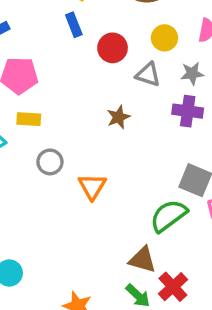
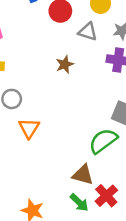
orange triangle: (92, 186) -> (29, 128), moved

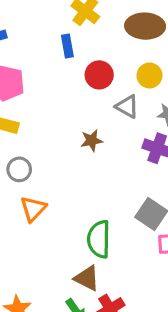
green semicircle: (103, 141) -> (99, 239), moved, turned -64

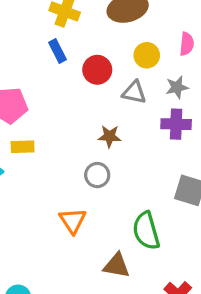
brown star: (92, 141) -> (109, 136), turned 30
gray circle: (19, 169) -> (97, 175), moved
brown triangle: (87, 278) -> (117, 266), moved

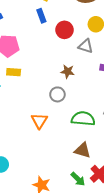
green semicircle: (146, 231) -> (83, 119), moved, turned 105
brown triangle: (117, 266) -> (83, 150), moved

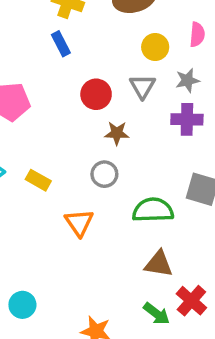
red circle: (64, 30) -> (96, 94), moved
gray triangle: (86, 46) -> (142, 86), turned 49
yellow rectangle: (14, 72) -> (38, 180), moved, turned 32

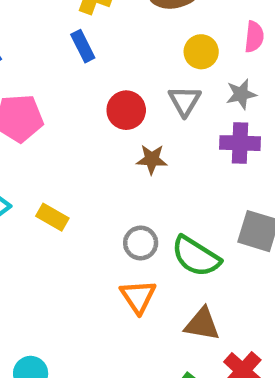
gray circle: (104, 174) -> (141, 243), moved
green semicircle: (153, 210) -> (196, 256), turned -147
orange triangle: (79, 223) -> (138, 297), moved

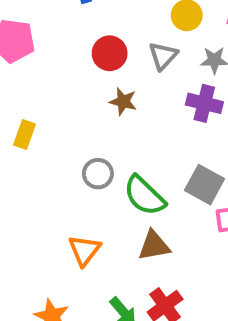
yellow rectangle: (52, 217) -> (24, 134), turned 68
orange triangle: (138, 297) -> (84, 250), moved
brown triangle: (202, 324) -> (154, 246), moved, turned -32

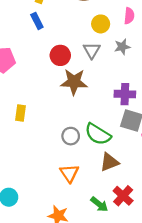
brown star: (123, 101) -> (74, 82), size x1.6
purple cross: (204, 103) -> (125, 94), moved
gray circle: (98, 174) -> (71, 136), moved

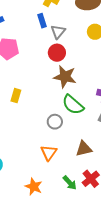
gray triangle: (92, 50) -> (58, 32), moved
green semicircle: (98, 134) -> (73, 105), moved

